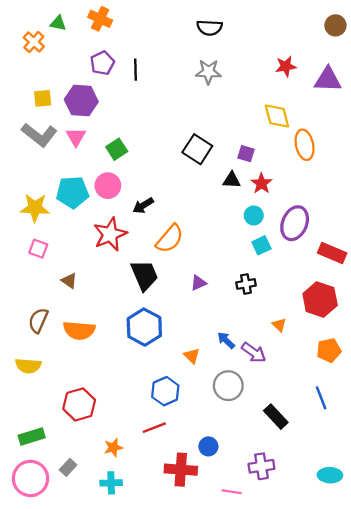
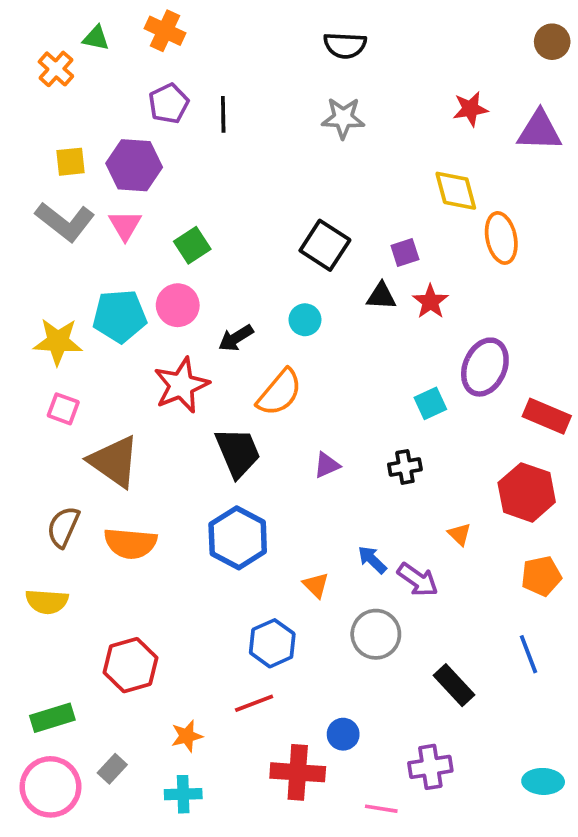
purple square: (246, 154) -> (405, 253), turned -35
cyan circle: (254, 215) -> (305, 320), moved
brown triangle: (69, 281) -> (114, 462), size x2.0

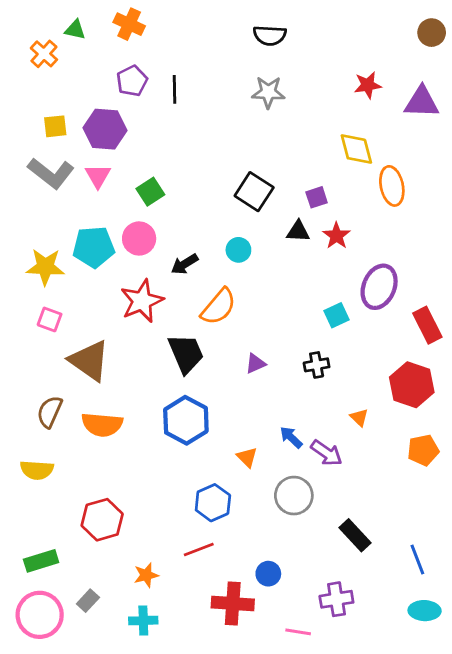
red rectangle: (547, 416) -> (427, 325), turned 40
blue line: (529, 654) -> (417, 559), moved

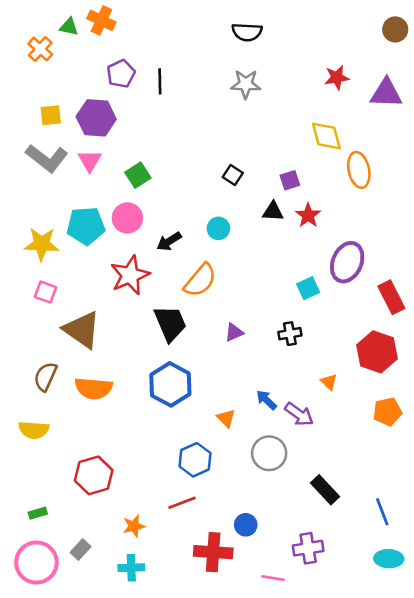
orange cross: (129, 24) -> (101, 20), moved
black square: (254, 192) -> (233, 175), size x0.6
green rectangle: (41, 561) -> (38, 513), size x0.6

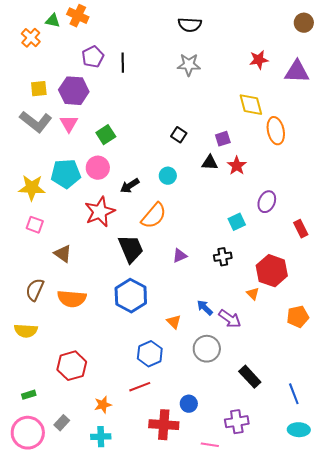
purple ellipse: (347, 262) -> (267, 202), size x0.7
red rectangle: (391, 297) -> (301, 229), size x0.7
brown triangle: (82, 330) -> (63, 254), size x0.6
red hexagon: (377, 352) -> (272, 271), moved

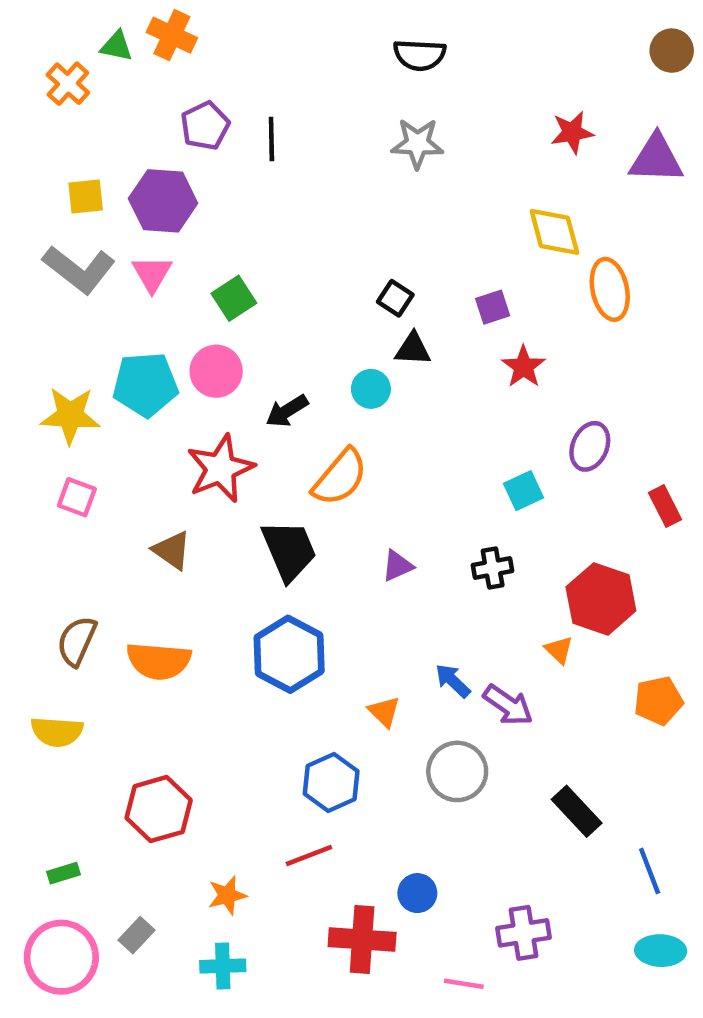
black triangle: (210, 163) -> (413, 349), moved
brown triangle: (63, 254) -> (172, 550), moved
black rectangle: (250, 377) -> (577, 811), moved

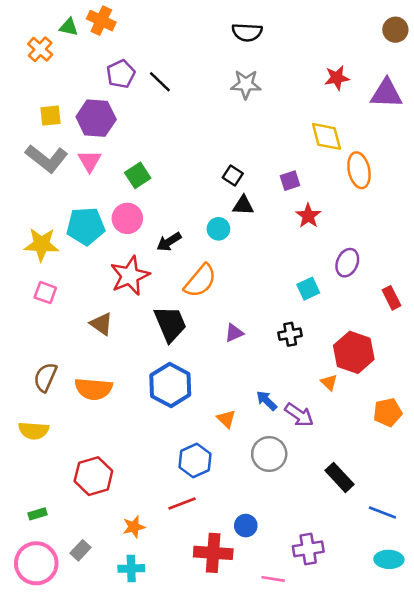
black line: (271, 139) -> (160, 82), turned -45
blue line: (650, 871) -> (382, 513), turned -48

